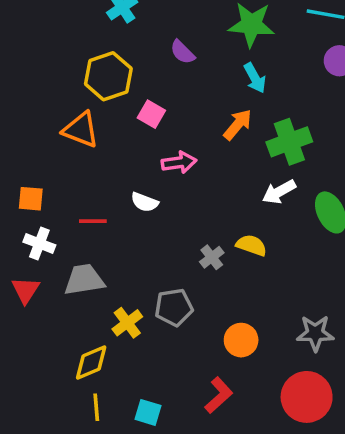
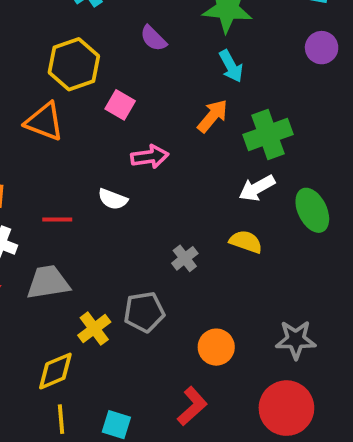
yellow semicircle: (251, 245) -> (246, 242), moved

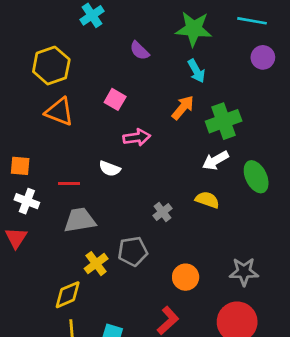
yellow hexagon: (74, 64) -> (51, 66), moved
gray trapezoid: (48, 282) -> (80, 220), moved

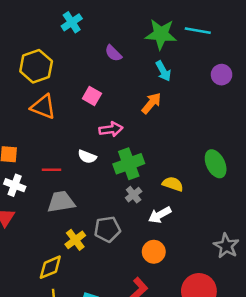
cyan line: (252, 21) -> (198, 31), moved
purple circle: (263, 57) -> (222, 75), moved
green cross: (224, 121) -> (129, 164), moved
white arrow: (215, 160) -> (160, 215), moved
gray star: (244, 272) -> (226, 246), moved, turned 30

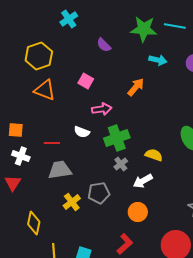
cyan arrow: (163, 71) -> (158, 60), moved, turned -48
yellow diamond: (50, 267) -> (34, 223), moved, turned -55

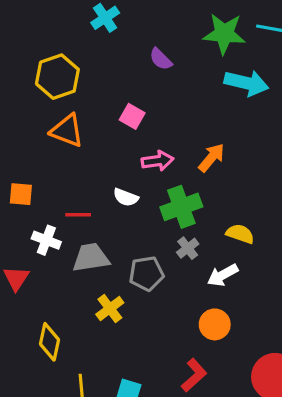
cyan arrow: (158, 60) -> (246, 83), size x1.5
orange arrow: (136, 87) -> (212, 158), moved
white cross: (21, 156) -> (46, 240), moved
gray pentagon: (99, 193) -> (146, 274), moved

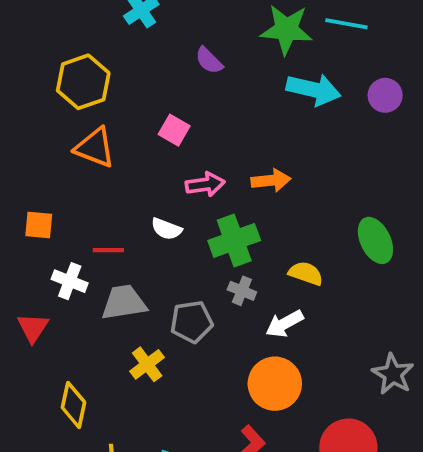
orange arrow: (212, 158) -> (271, 180), turned 44
gray cross: (188, 248) -> (242, 291), turned -30
orange circle: (215, 324) -> (275, 384), size x1.4

